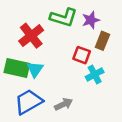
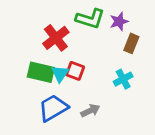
red square: (82, 55) -> (75, 71), moved

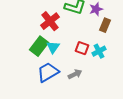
red square: (75, 71) -> (82, 48), moved
green rectangle: (41, 72) -> (39, 46), turned -66

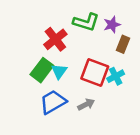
red square: (82, 48) -> (95, 73), size x1.6

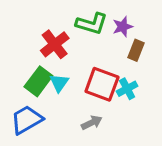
blue trapezoid: (53, 102) -> (27, 120), moved

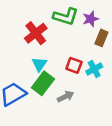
green rectangle: (38, 81) -> (43, 83), moved
red square: (102, 84) -> (74, 65), size x0.6

